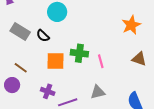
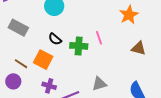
black semicircle: (43, 36) -> (55, 39), moved
orange square: (56, 61) -> (43, 60), moved, turned 30
pink line: (101, 61) -> (99, 38), moved

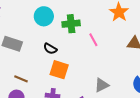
green cross: (79, 46) -> (71, 24), moved
orange square: (43, 60) -> (59, 70), moved

